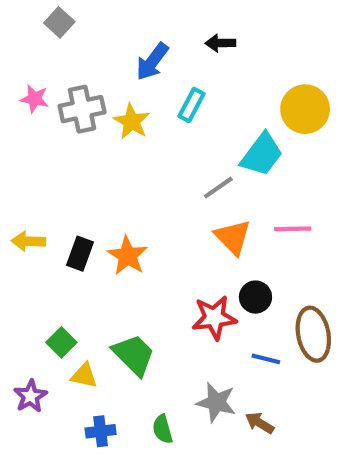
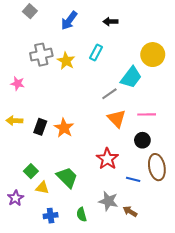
blue arrow: (152, 62) -> (69, 21), moved
pink star: (35, 99) -> (18, 83), moved
black circle: (255, 297) -> (142, 140), moved
red star: (214, 318) -> (107, 159), turned -30

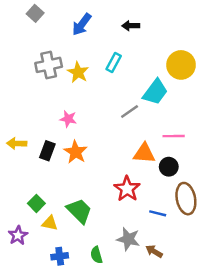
pink star: (18, 83) -> (68, 119), moved
orange triangle: (117, 119) -> (144, 153), moved, turned -42

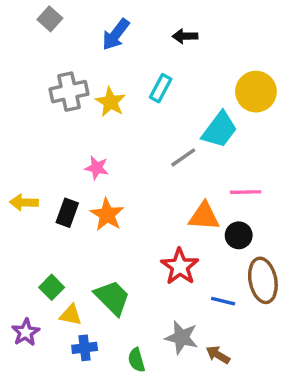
blue cross: (60, 256) -> (85, 348), moved

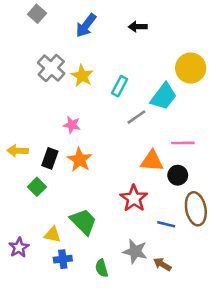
cyan rectangle: (161, 88) -> (120, 86), moved
gray cross: (69, 92) -> (51, 68), turned -36
green square: (52, 287) -> (37, 187), moved

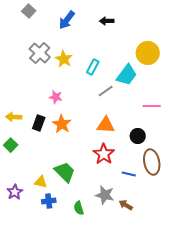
pink line: (183, 143) -> (152, 106), moved
orange triangle: (152, 161) -> (106, 125), moved
green square: (37, 187) -> (11, 145), moved

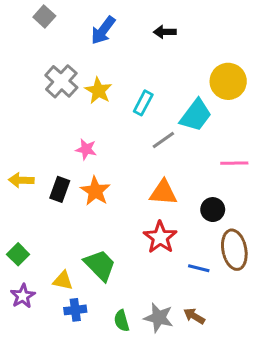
green square: (11, 145) -> (18, 254), moved
gray star: (105, 195) -> (159, 318), moved

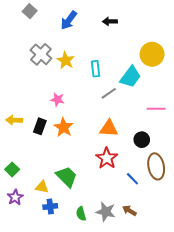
cyan rectangle: (143, 103) -> (95, 69), turned -35
blue line: (199, 268) -> (132, 179), turned 32

